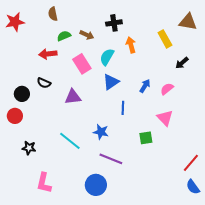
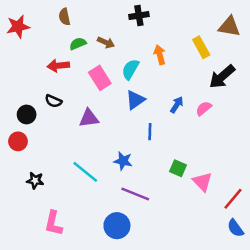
black cross: (114, 23) -> (139, 16), moved
black arrow: (182, 63) -> (222, 77), size x1.6
pink triangle: (165, 118) -> (202, 182), moved
green square: (146, 138) -> (178, 168), turned 32

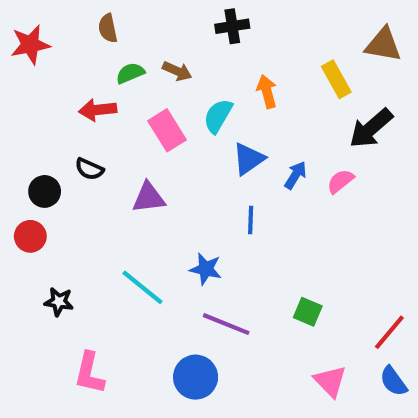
blue triangle: (135, 100) -> (249, 159), moved
green square: (178, 168) -> (308, 312), moved
pink triangle: (202, 182) -> (330, 381), moved

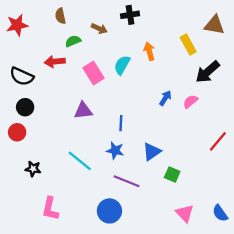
brown arrow: (177, 71) -> (99, 29), moved
blue triangle: (249, 159) -> (152, 152), moved
black semicircle: (89, 169) -> (22, 76), moved, size x1.5
blue line: (251, 220) -> (121, 123), moved
red line: (389, 332) -> (218, 141), moved

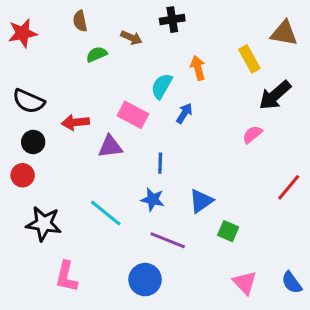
red arrow: (55, 62) -> (75, 122), moved
pink rectangle: (94, 73) -> (133, 115), moved, turned -30
blue arrow: (165, 98) -> (184, 113), moved
black star: (33, 169) -> (44, 224), size x1.6

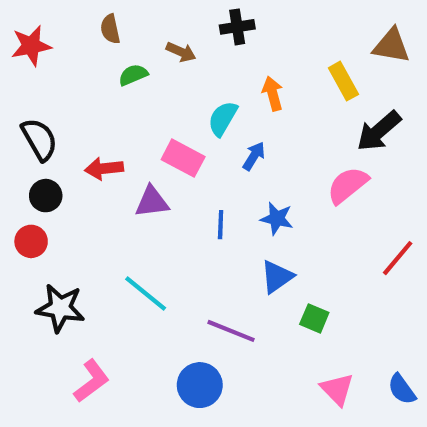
black semicircle: (29, 101) -> (39, 139), turned -144
pink semicircle: (252, 134) -> (348, 185), size x1.5
blue star: (153, 199) -> (277, 218), moved
pink L-shape: (66, 277) -> (91, 381), turned -140

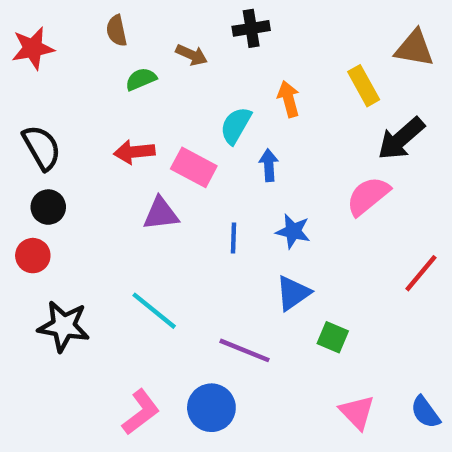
blue arrow: (254, 156) -> (269, 165), turned -36
red arrow: (104, 169) -> (134, 152), moved
pink L-shape: (91, 381) -> (141, 412), moved

